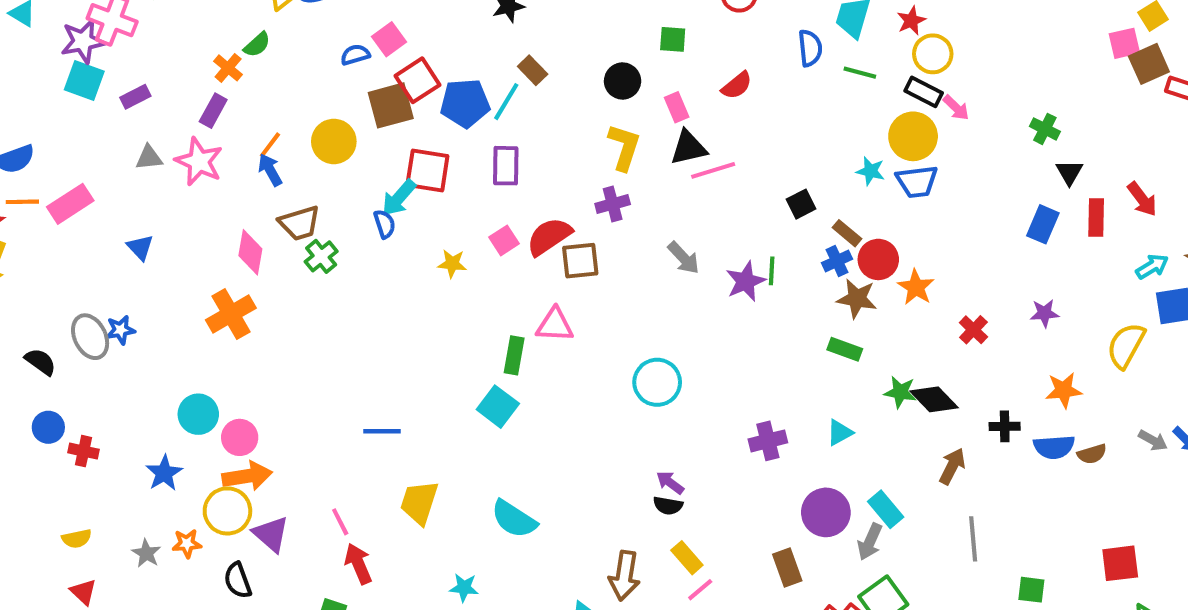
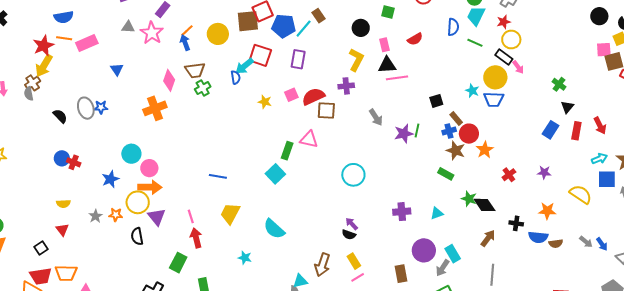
yellow semicircle: (1126, 345) -> (581, 194), turned 85
blue circle: (48, 427) -> (62, 158), moved

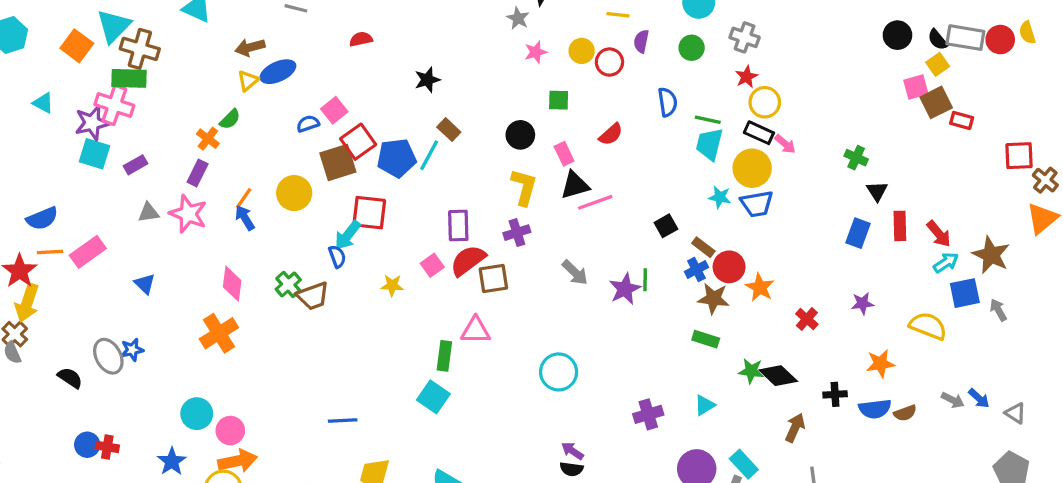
cyan trapezoid: (476, 16) -> (709, 144), moved
purple rectangle: (298, 59) -> (458, 226), moved
brown trapezoid: (195, 70) -> (313, 296), moved
red arrow: (600, 126) -> (939, 234), moved

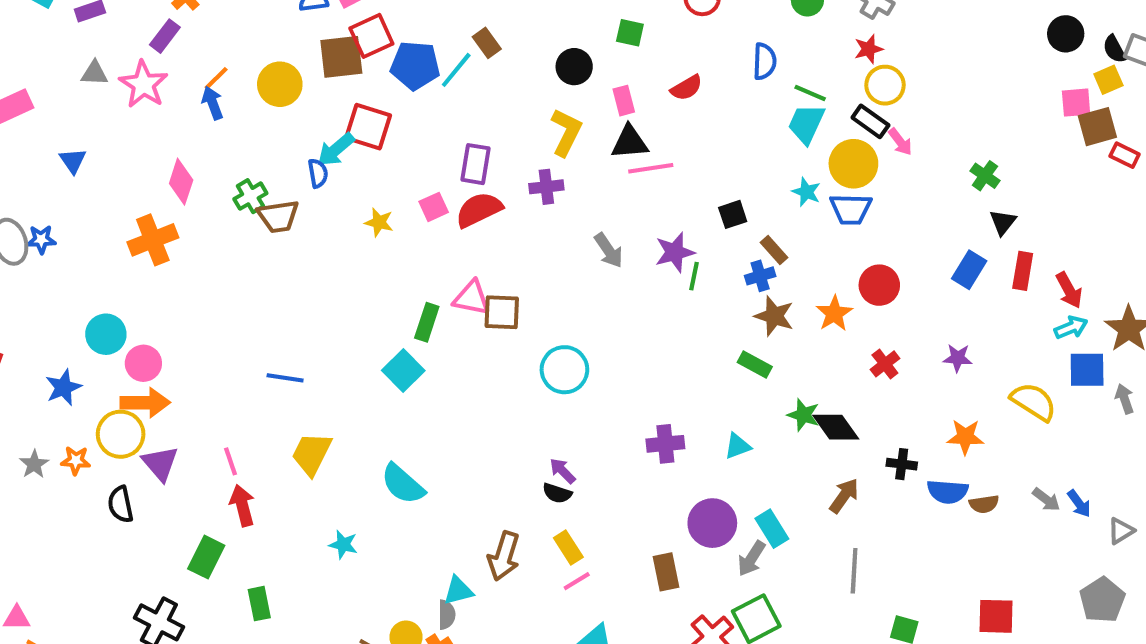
red circle: (729, 267) -> (879, 285), moved
brown square: (493, 278) -> (502, 312), moved
purple star: (625, 289) -> (675, 252), moved
gray triangle: (1015, 413) -> (1121, 531), turned 45

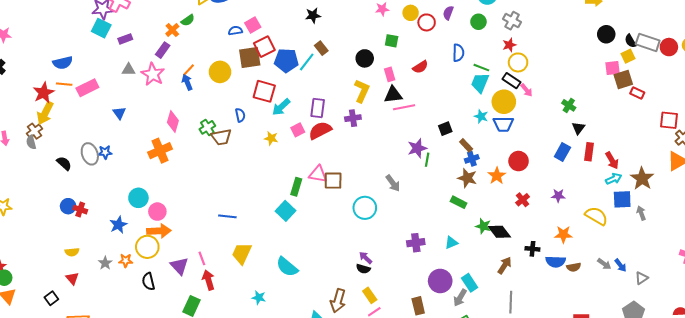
cyan arrow: (336, 150) -> (281, 107), moved
gray arrow: (609, 250) -> (393, 183), moved
blue cross: (760, 276) -> (472, 159), moved
purple triangle: (160, 463) -> (179, 266), moved

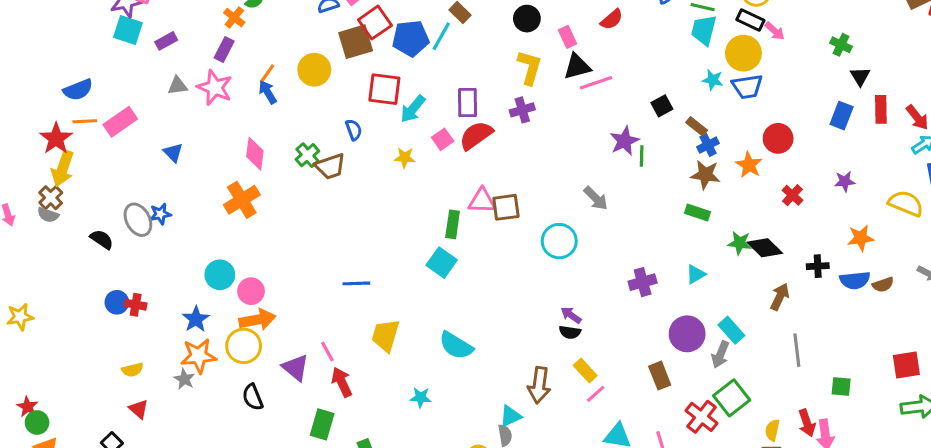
gray semicircle: (31, 142) -> (48, 215), turned -48
orange star: (126, 261) -> (199, 356), moved, size x1.6

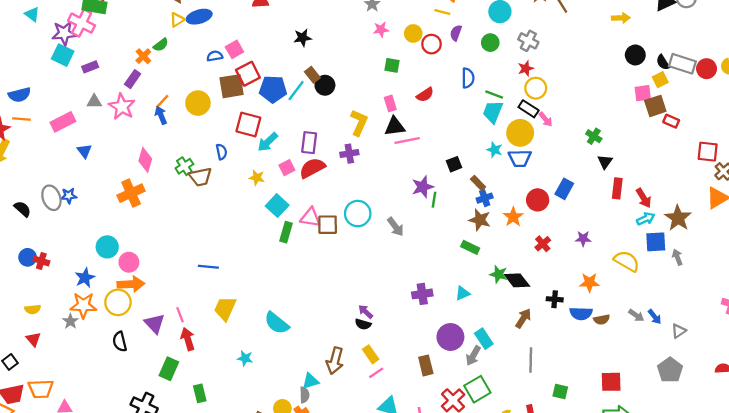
black circle: (527, 19) -> (325, 85), moved
blue rectangle: (842, 116) -> (564, 189), moved
pink rectangle: (120, 122) -> (63, 122), moved
cyan circle: (559, 241) -> (358, 214), moved
cyan square: (442, 263) -> (277, 206), moved

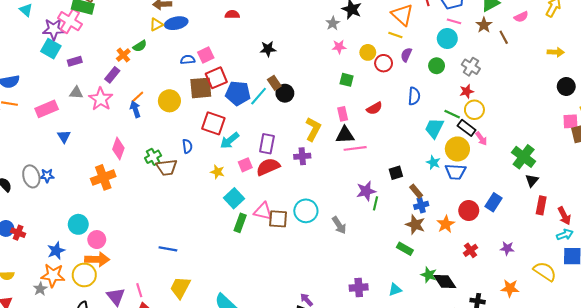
green line: (494, 94) -> (452, 114), moved
green cross: (594, 136) -> (524, 157), size x1.6

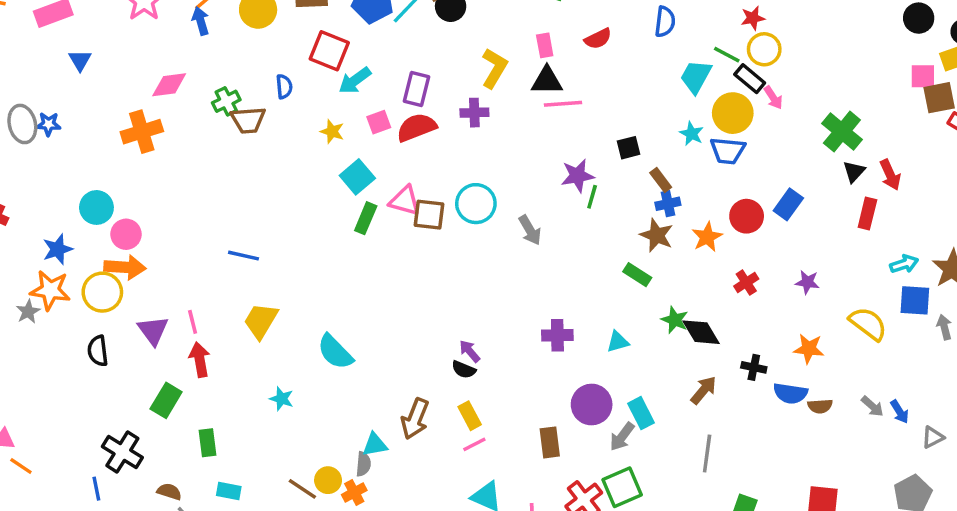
pink diamond: (118, 149) -> (169, 85), turned 60
red arrow: (564, 216) -> (890, 175), moved

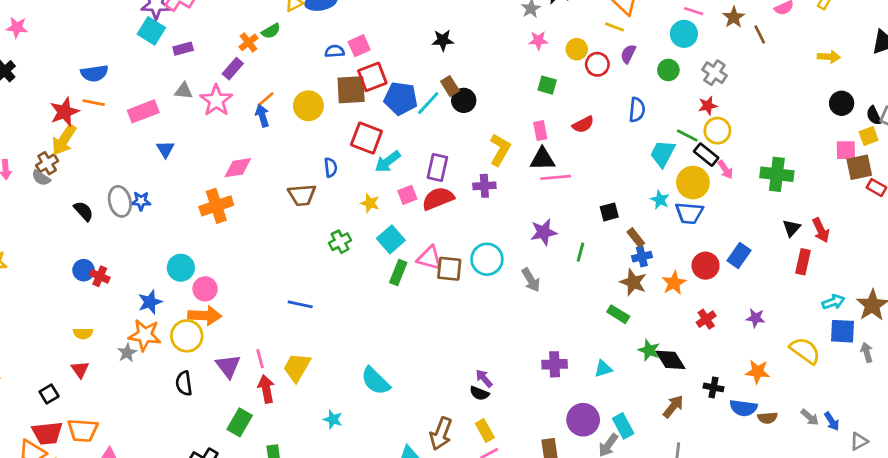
green cross: (226, 101) -> (340, 242), moved
green cross: (842, 132) -> (777, 174), moved, turned -32
purple star: (578, 176) -> (544, 232), moved
yellow trapezoid: (261, 321) -> (297, 367), moved

